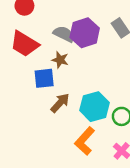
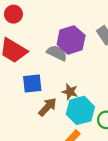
gray semicircle: (64, 34) -> (57, 53), moved
brown star: (60, 60) -> (70, 92), moved

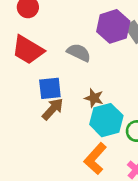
purple hexagon: (71, 40) -> (113, 26), moved
brown arrow: (48, 107) -> (53, 109), moved

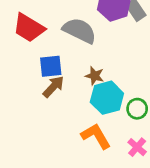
gray semicircle: (79, 53) -> (80, 31), size x1.4
orange L-shape: (95, 159) -> (96, 136), turned 108

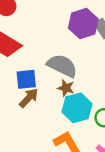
gray semicircle: (80, 31) -> (62, 66), moved

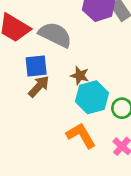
gray semicircle: (62, 66) -> (55, 35), moved

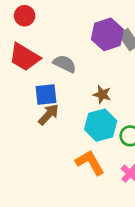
gray semicircle: (55, 35) -> (65, 64), size x0.7
brown star: (80, 76) -> (102, 94), moved

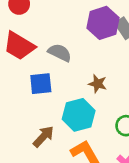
brown arrow: (49, 115) -> (43, 136), moved
cyan hexagon: (101, 125) -> (79, 115), moved

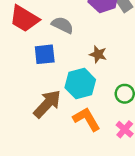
brown arrow: (43, 136) -> (47, 104), size x1.4

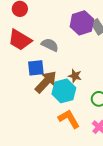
brown star: (98, 54) -> (75, 76), moved
brown arrow: (47, 104) -> (46, 82), moved

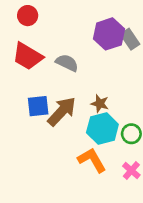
blue square: (36, 68) -> (38, 106), moved
cyan hexagon: (64, 91) -> (102, 129), moved

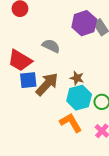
red trapezoid: (28, 56) -> (20, 60), moved

